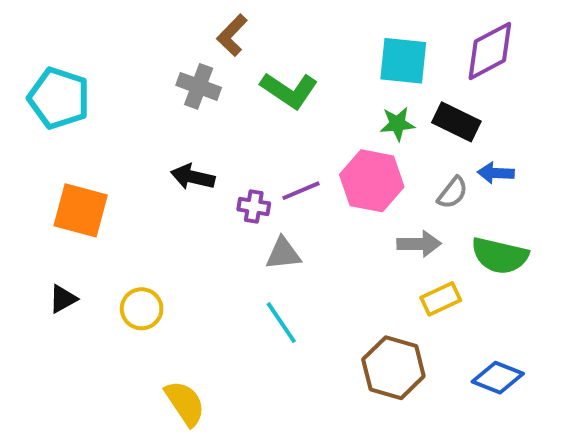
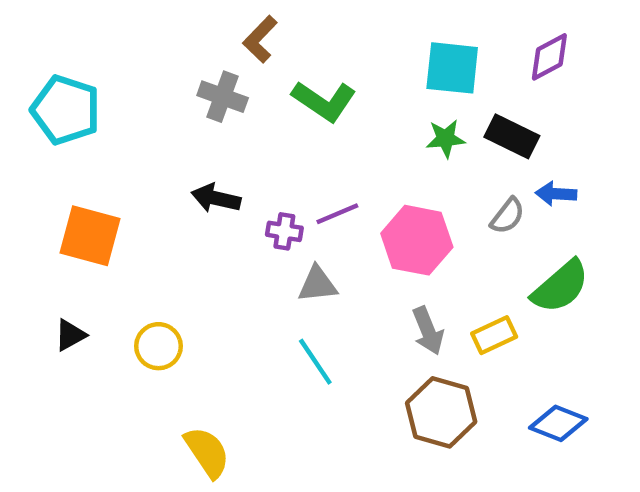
purple diamond: (490, 51) -> (549, 57), size x0.7
pink hexagon: (372, 181) -> (417, 240), moved
gray arrow: (419, 244) -> (428, 331), moved, turned 69
green semicircle: (500, 256) -> (560, 287), turned -54

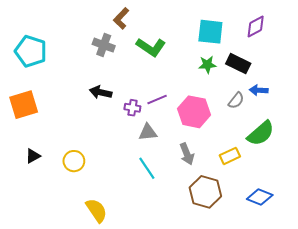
orange square: (90, 236) -> (24, 105), moved, turned -32
gray arrow: (428, 331) -> (187, 154), moved

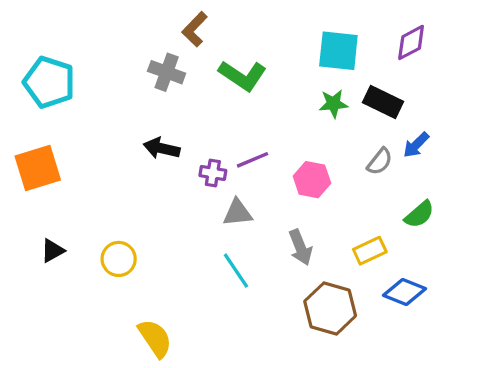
blue arrow: (259, 90) -> (416, 145), turned -48
pink hexagon: (194, 112) -> (312, 180), size x0.7
green semicircle: (261, 133) -> (419, 214), size x0.7
blue diamond: (260, 197) -> (405, 292), moved

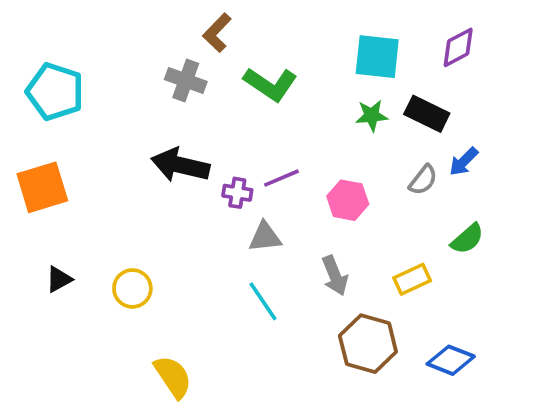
black arrow: (162, 148) -> (180, 165), size x1.4
blue diamond: (405, 292) -> (451, 360), moved

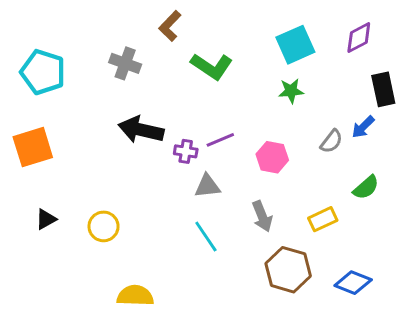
cyan square: (377, 57) -> (295, 45), turned -30
gray cross: (186, 81) -> (125, 63), moved
black rectangle: (427, 114) -> (383, 89), moved, turned 52
yellow semicircle: (173, 377) -> (135, 296), turned -54

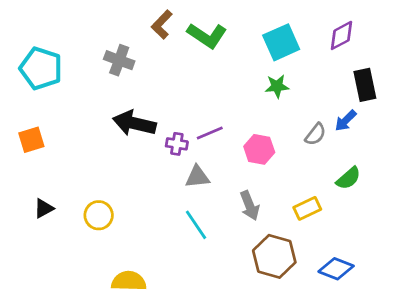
green L-shape: (212, 66) -> (207, 35), moved
orange square: (33, 147) -> (31, 140), size x0.7

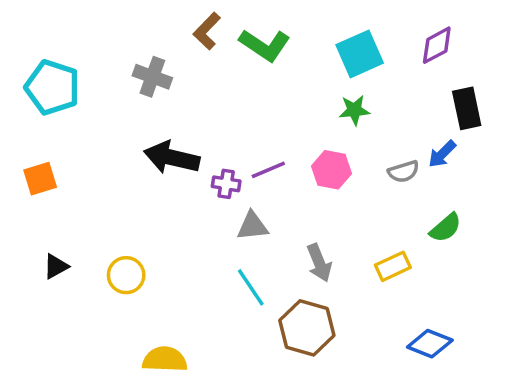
gray semicircle: (315, 134) -> (403, 172), turned 35
pink hexagon: (259, 149) -> (331, 170), moved
brown hexagon: (274, 256) -> (307, 328), moved

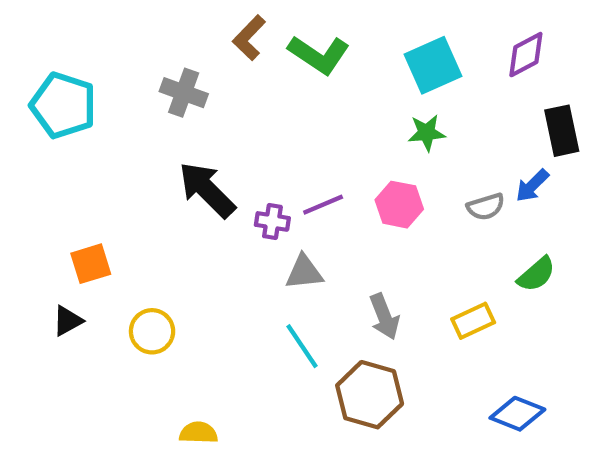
black arrow: (172, 158) -> (207, 190), turned 32
orange square: (40, 179) -> (91, 264), moved
yellow semicircle: (165, 359) -> (198, 433), size x0.7

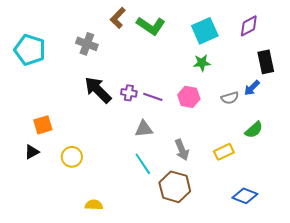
purple line: (323, 205) -> (153, 97), turned 42
purple cross: (272, 221) -> (129, 93), moved

